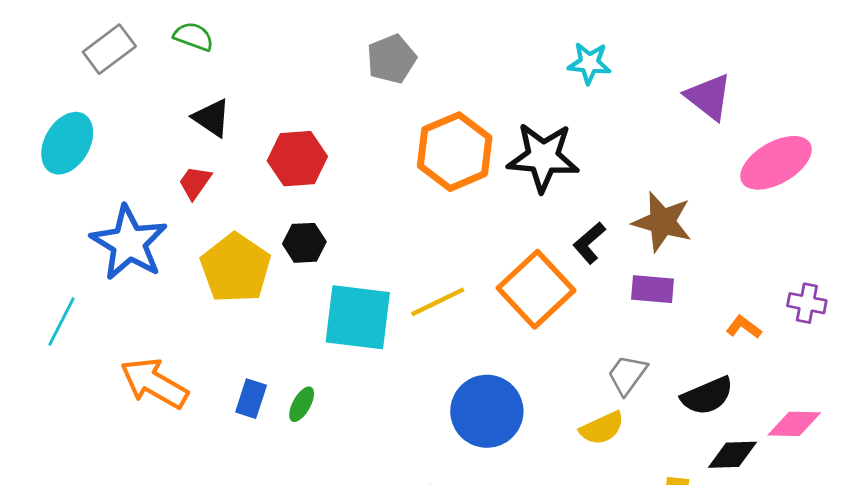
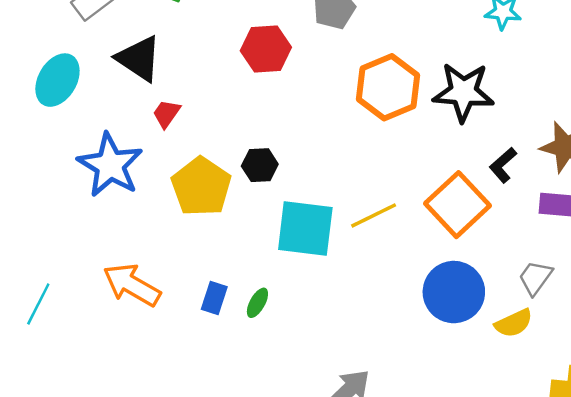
black triangle: (212, 118) -> (139, 59), moved, size x1.4
red hexagon: (297, 159) -> (266, 49), moved
cyan line: (62, 321) -> (38, 304), moved
blue circle: (487, 411) -> (454, 292), moved

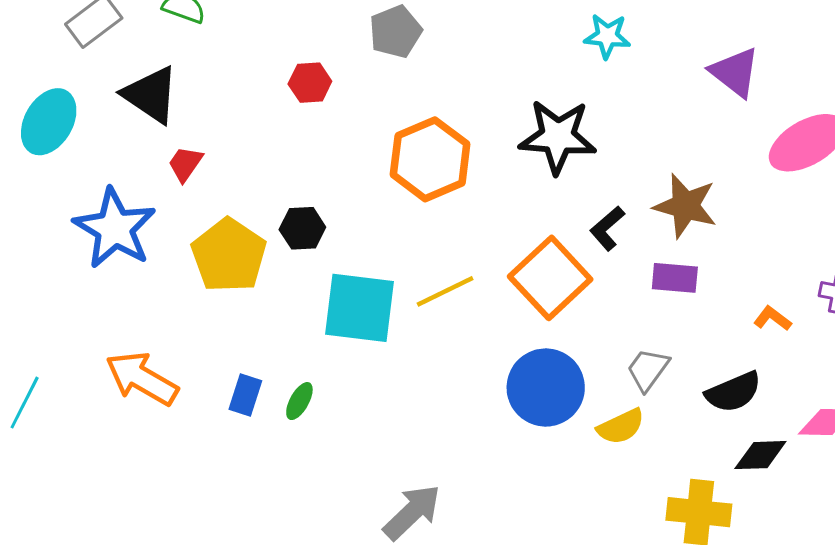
red hexagon: (266, 49) -> (310, 83), size x0.7
orange hexagon: (388, 87) -> (430, 159), moved

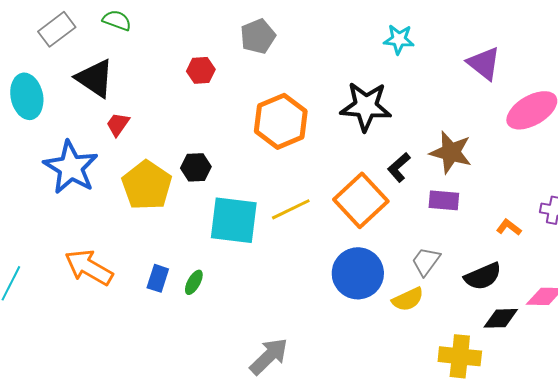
cyan ellipse: (49, 122) -> (27, 96), turned -42

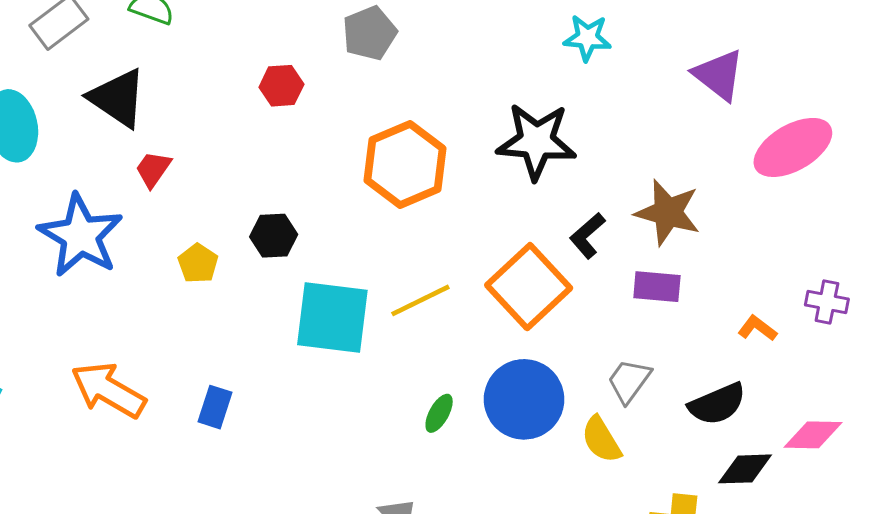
yellow pentagon: (147, 185) -> (198, 263), size x0.5
green ellipse: (194, 282) -> (439, 413), moved
yellow semicircle: (408, 299) -> (601, 440), turned 84

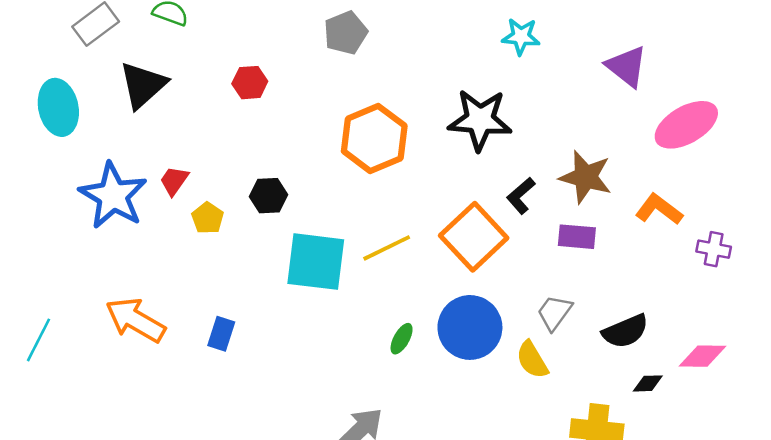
red hexagon: (281, 86) -> (250, 83), moved
black triangle: (118, 98) -> (143, 85), turned 44
red trapezoid: (153, 169) -> (174, 181), moved
orange L-shape: (757, 328) -> (659, 209), moved, size x1.5
black diamond: (745, 469) -> (648, 383), size x0.7

